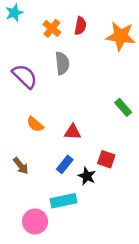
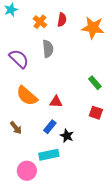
orange semicircle: (35, 124) -> (27, 96), size x1.6
red square: (106, 159) -> (96, 113), moved

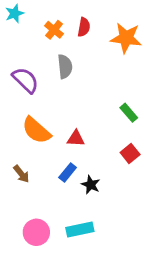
red square: (96, 113) -> (130, 153), turned 32
cyan rectangle: (49, 155) -> (80, 230), moved

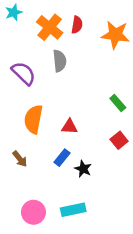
orange cross: (54, 30) -> (50, 27), size x1.5
orange semicircle: (36, 130) -> (33, 119), turned 60

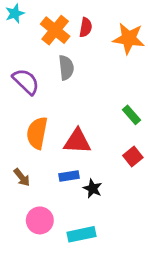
red triangle: (69, 127) -> (77, 141), size x1.5
blue rectangle: (62, 158) -> (69, 176), turned 42
pink circle: (33, 212) -> (40, 220), moved

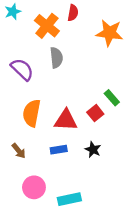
red semicircle: (86, 27) -> (73, 13), moved
red square: (133, 157) -> (95, 113), moved
black star: (93, 188) -> (93, 150), moved

